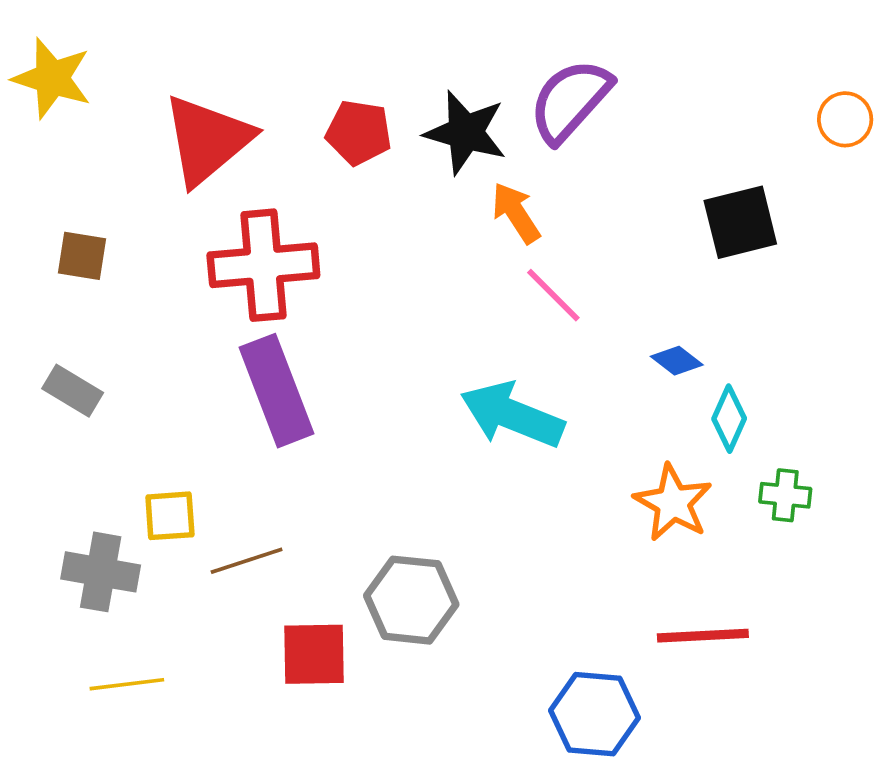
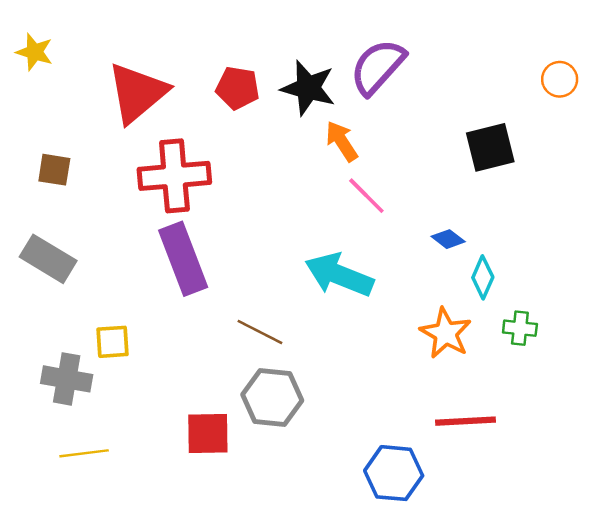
yellow star: (52, 78) -> (34, 52), size x0.7
gray rectangle: (73, 391) -> (48, 259), size x1.4
brown line: (247, 561) -> (260, 332), moved, turned 45

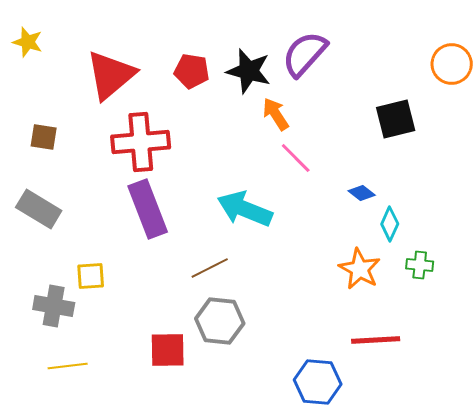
orange circle: (560, 79) -> (452, 64), size x1.4
cyan arrow: (339, 275) -> (245, 209), moved
brown line: (260, 332) -> (210, 268), turned -54

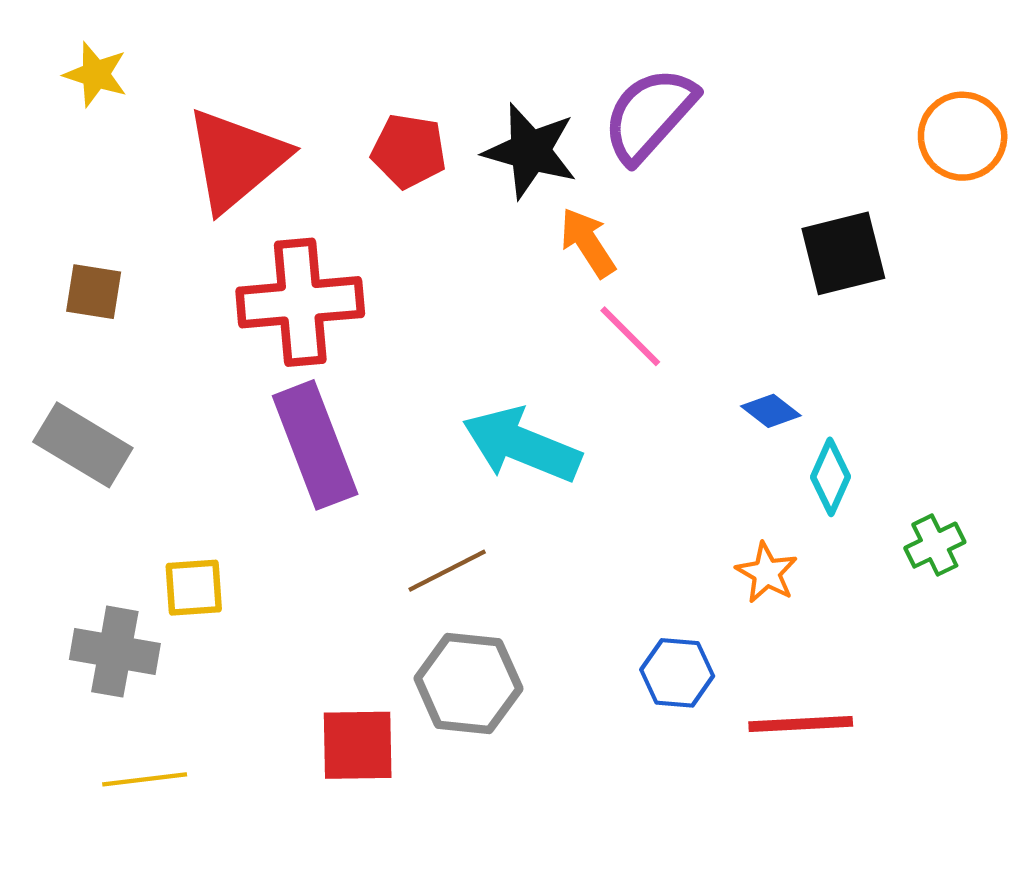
yellow star: (28, 42) -> (96, 74), moved
green cross: (420, 265) -> (935, 545), moved, turned -32
orange star: (360, 269) -> (767, 573), size x0.7
blue hexagon: (318, 382) -> (677, 673), moved, size x0.7

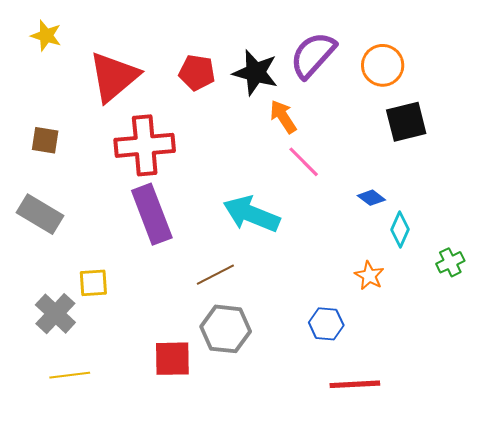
orange circle: (963, 136) -> (383, 65), moved
gray cross: (115, 652) -> (55, 314), turned 33
red line: (801, 724) -> (355, 384), moved

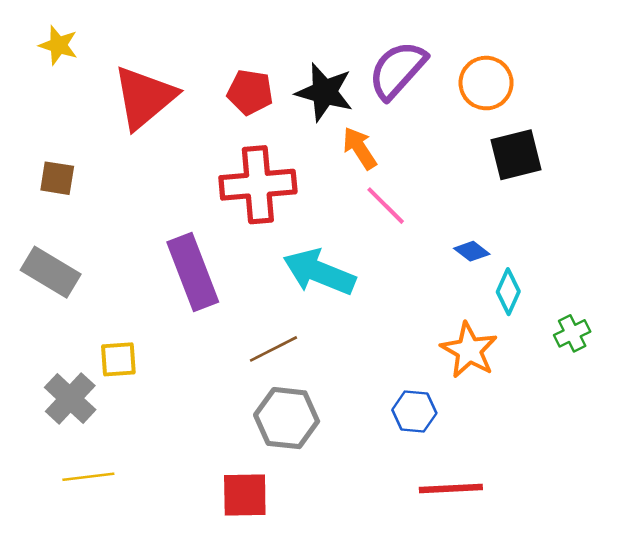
red cross: (145, 145) -> (258, 185), moved
orange star: (369, 276) -> (469, 350), size x1.5
red square: (172, 359) -> (245, 495), moved

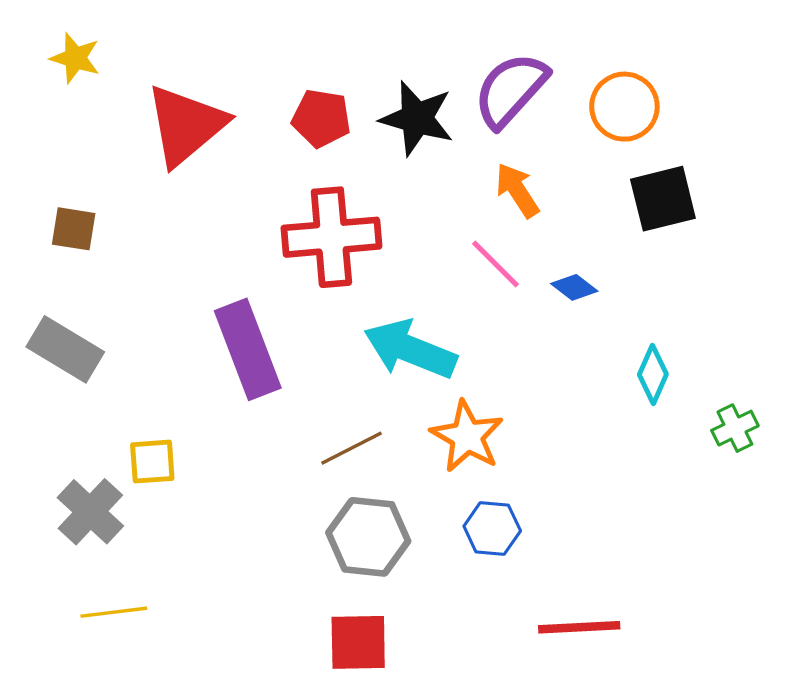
orange arrow: (360, 148) -> (517, 190), moved
blue diamond: (472, 251) -> (574, 287), moved
orange star: (469, 350) -> (467, 436), moved
blue hexagon: (414, 412) -> (492, 528), moved
red square: (245, 495) -> (358, 642), moved

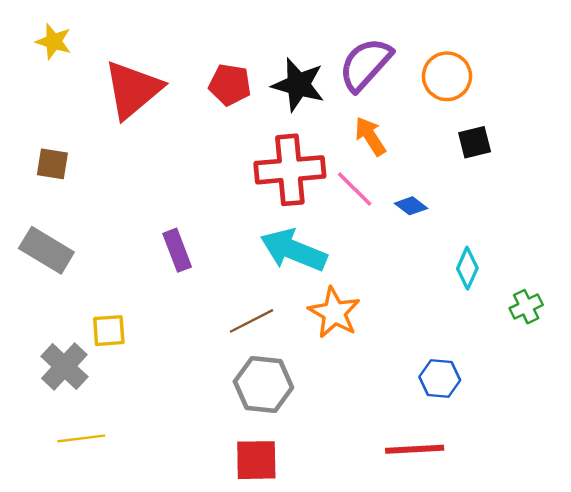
black square: (663, 199) -> (475, 142), size x0.7
red cross: (331, 237) -> (290, 170), moved
purple rectangle: (248, 349) -> (177, 250), size x0.6
blue hexagon: (492, 528) -> (440, 379), moved

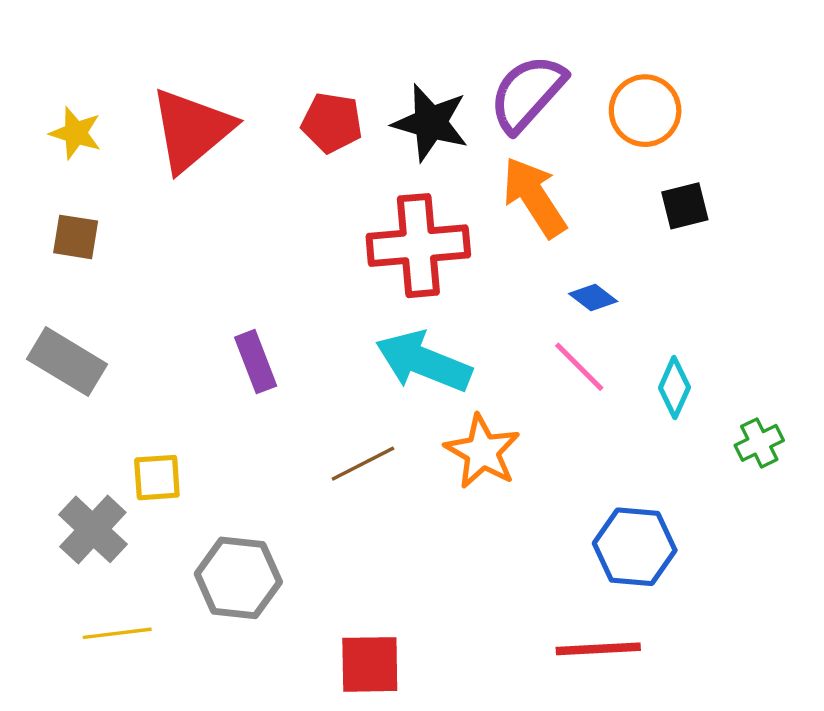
yellow star: (54, 42) -> (76, 133), moved
orange arrow: (370, 136) -> (534, 197), size x1.4
pink line: (355, 189) -> (579, 367), moved
blue hexagon: (440, 379) -> (635, 547), size x1.4
gray hexagon: (263, 385) -> (238, 578), moved

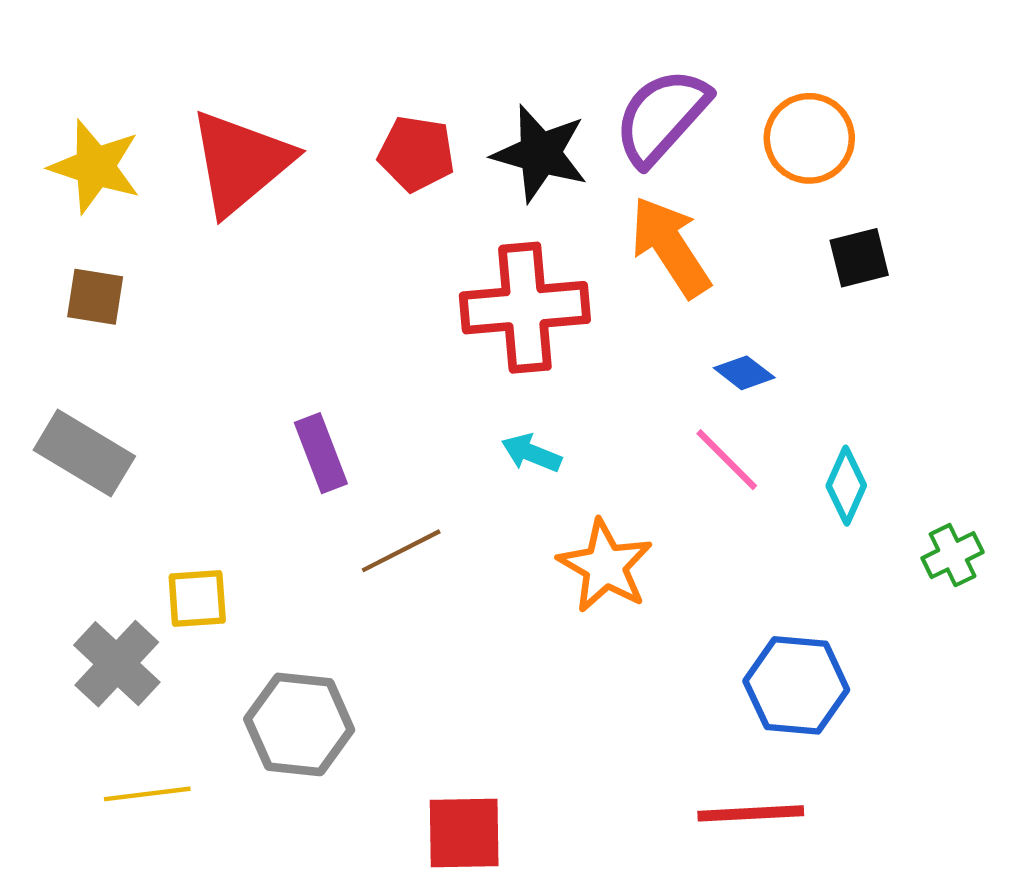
yellow star: (76, 133) -> (95, 167), size x1.4
cyan arrow: (424, 362) -> (531, 453), size x0.5
brown line: (363, 464) -> (401, 551), moved

